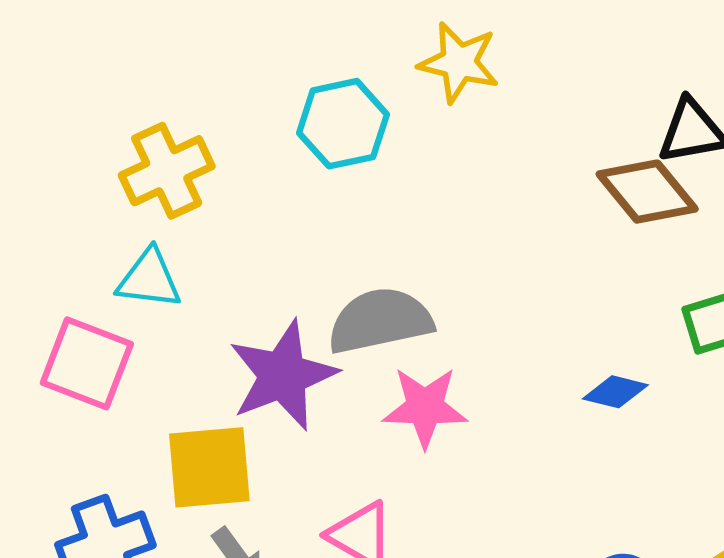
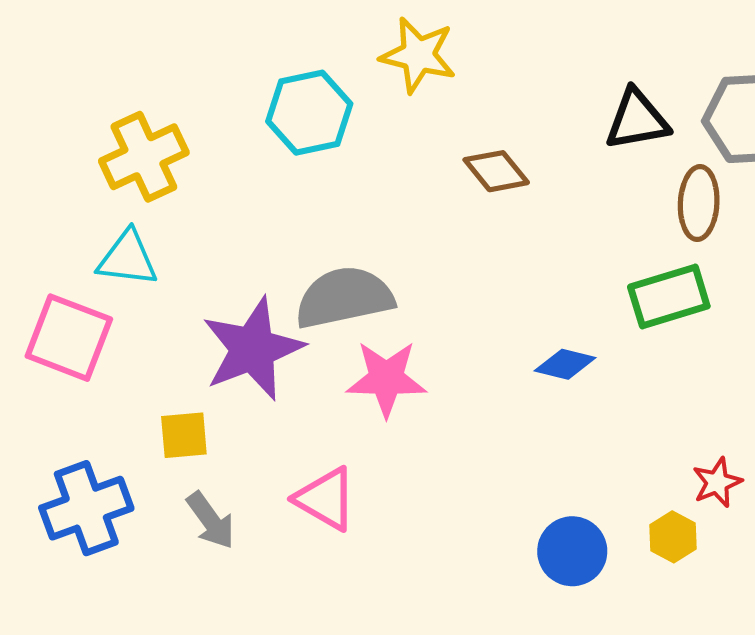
brown diamond: (647, 192) -> (496, 171), moved, size x0.7
yellow square: (209, 467) -> (184, 435), size x0.6

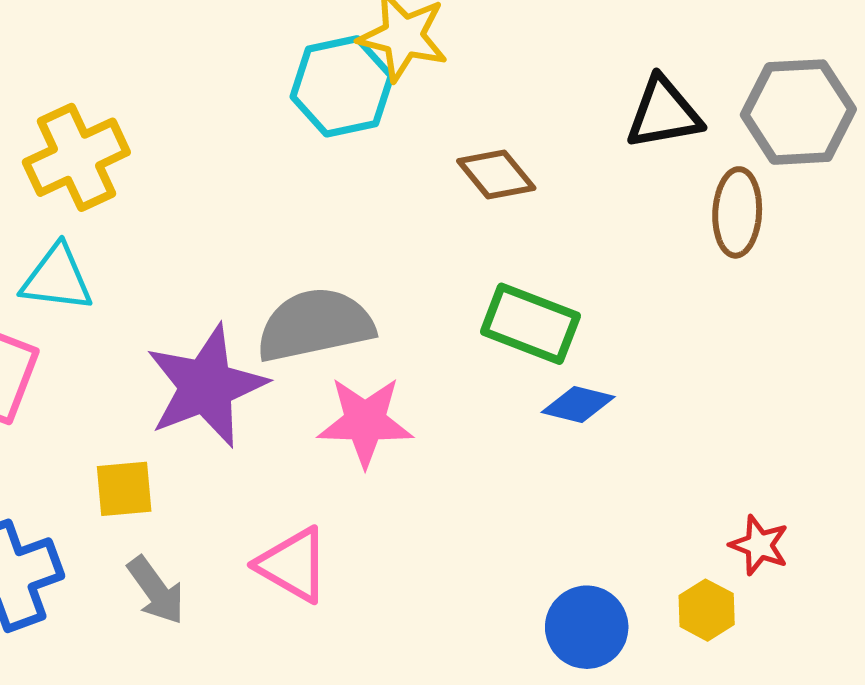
cyan hexagon: (309, 113) -> (342, 86), moved
green rectangle: (669, 296) -> (530, 324), moved, turned 38
red star: (717, 482) -> (759, 545), turned -30

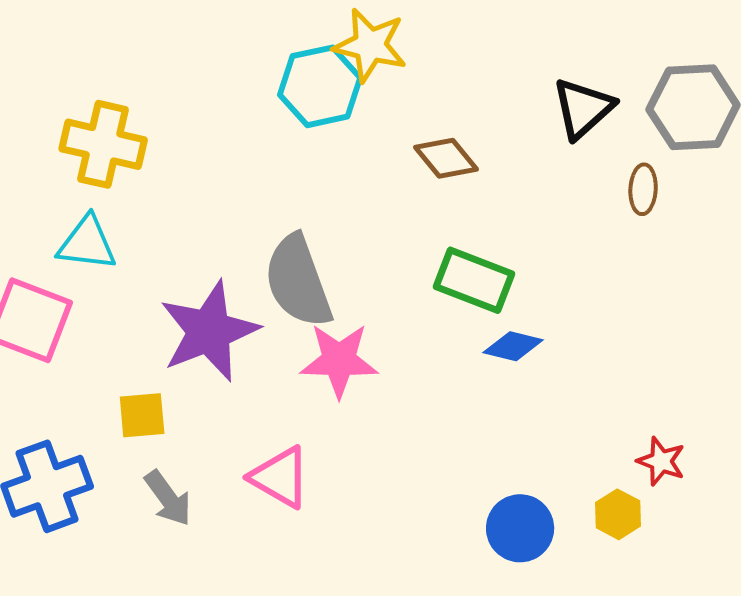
black triangle: (664, 113) -> (583, 108), turned -32
yellow cross: (76, 157) -> (103, 144), turned 38
brown ellipse: (737, 212) -> (643, 189), size x0.7
gray semicircle: (315, 325) -> (298, 281), turned -98

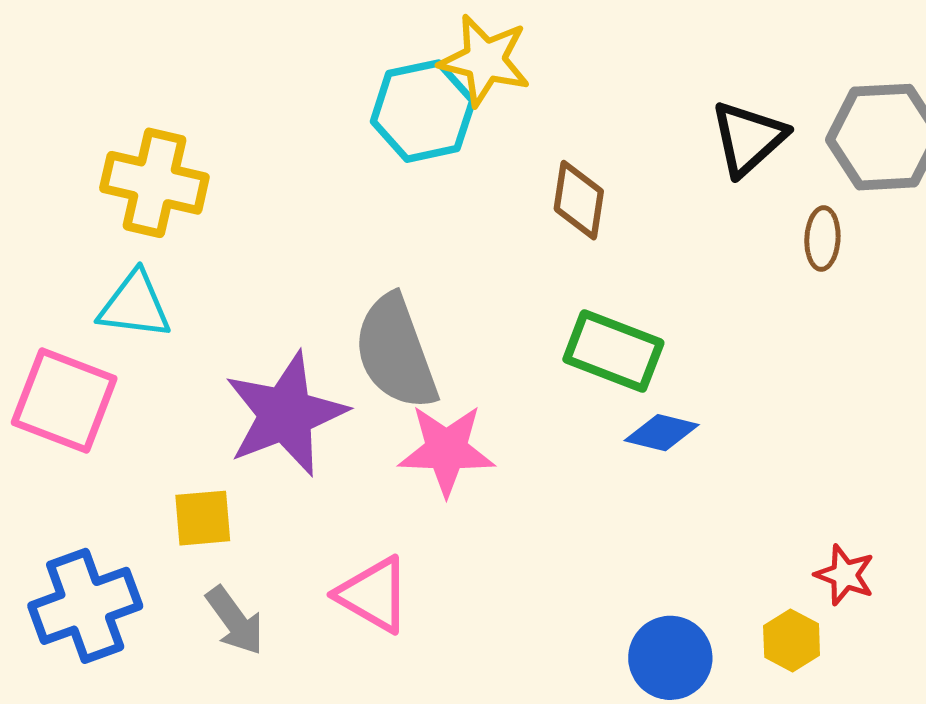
brown diamond: (446, 158) -> (579, 200), turned 48

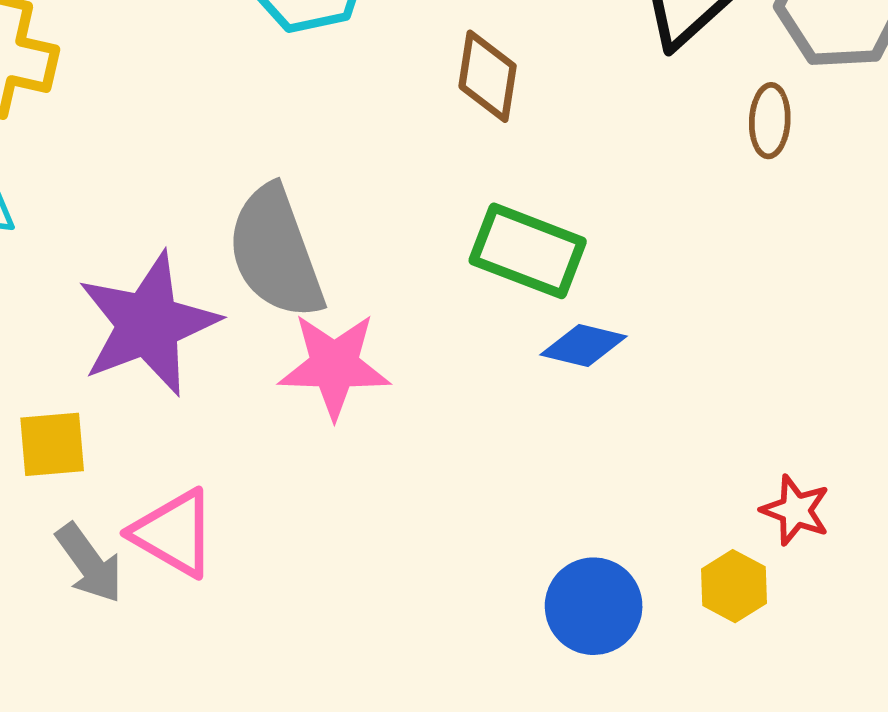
pink triangle: (373, 595) -> (174, 533), moved

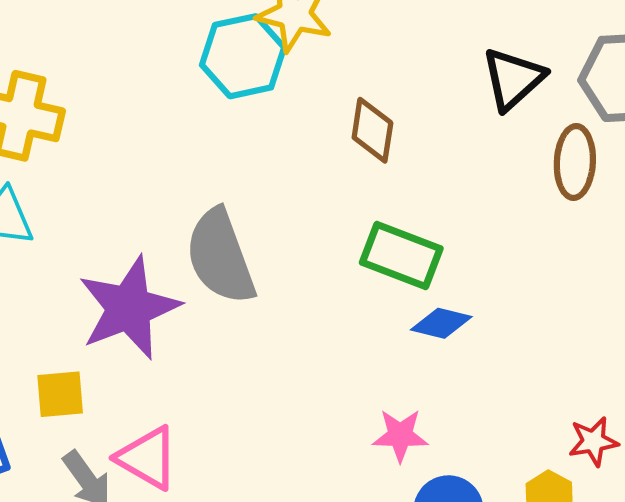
brown ellipse: (770, 121) -> (575, 162), size x1.4
pink star: (334, 366) -> (400, 435), moved, size x0.7
red star: (796, 510) -> (593, 441), turned -30

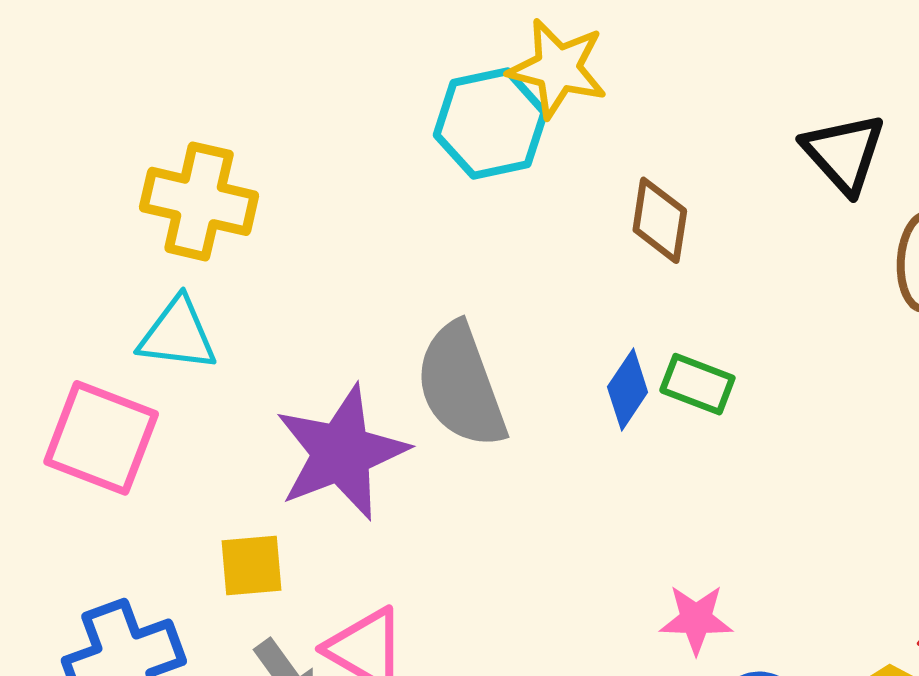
black triangle: (513, 79) -> (844, 153), turned -30
green rectangle: (401, 256) -> (697, 384), size x0.7
blue diamond: (441, 323) -> (628, 390), moved, turned -70

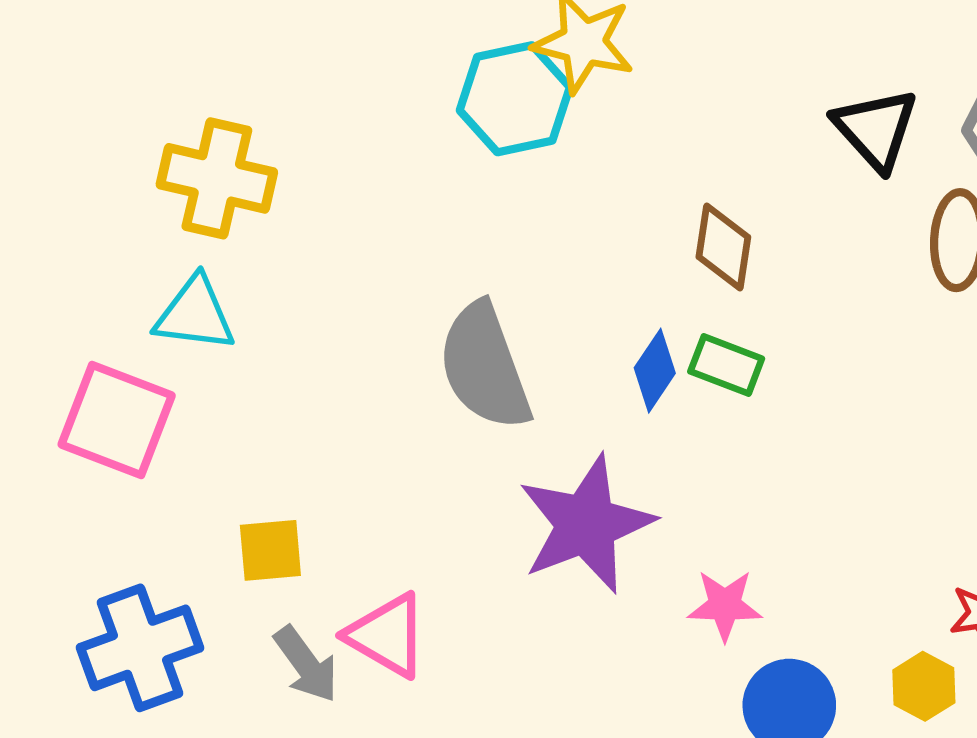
brown diamond: (660, 220) -> (723, 247), moved
purple star: (341, 453) -> (586, 524), moved

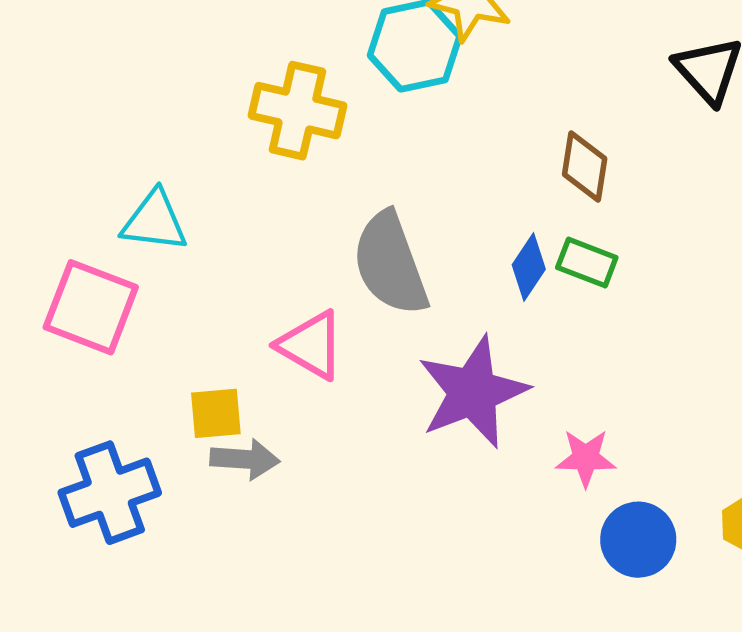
yellow cross: (217, 178) -> (297, 111), moved
pink triangle: (387, 635) -> (311, 345), moved
gray arrow: (306, 664) -> (245, 459), moved, turned -50

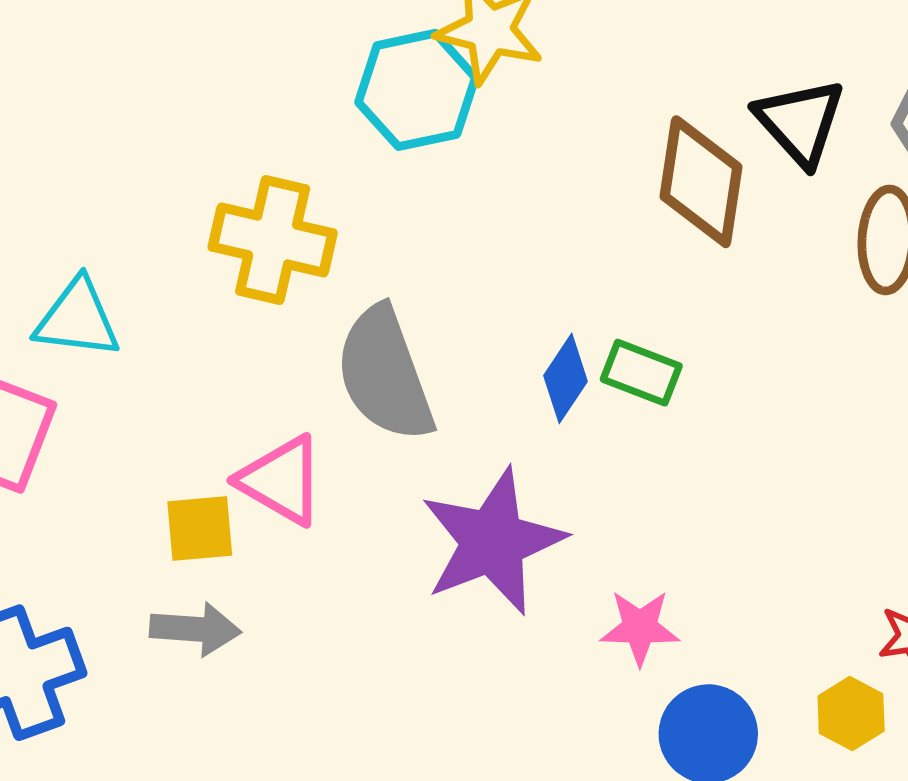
yellow cross: (297, 111) -> (273, 240), moved
brown diamond: (585, 166) -> (701, 182), moved, size x1.4
yellow square: (216, 413) -> (200, 528), moved

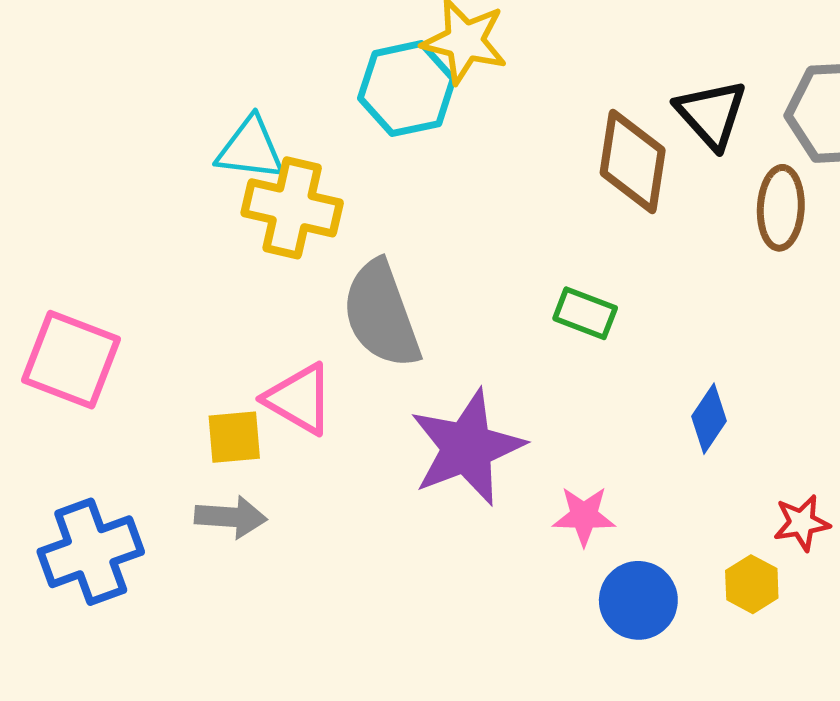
cyan triangle: (77, 319) -> (250, 149), moved
blue diamond: (565, 378) -> (709, 419), moved

